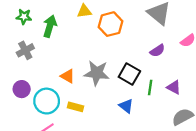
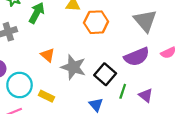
purple semicircle: (157, 51) -> (137, 57), size x1.6
orange triangle: (68, 76) -> (48, 55), moved

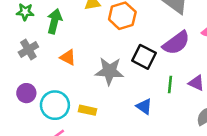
orange triangle: (48, 55) -> (68, 57), moved
black square: (105, 74) -> (144, 57), moved

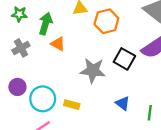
orange triangle: (68, 57) -> (58, 44), moved
green line: (170, 85) -> (150, 113), moved

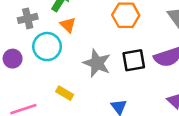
black square: (124, 59) -> (134, 60), turned 35
cyan circle: (43, 99) -> (47, 47), moved

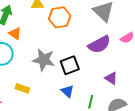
black square: (134, 60) -> (70, 65), moved

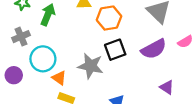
orange triangle: (15, 34) -> (59, 78), moved
black square: (70, 65) -> (115, 50), moved

